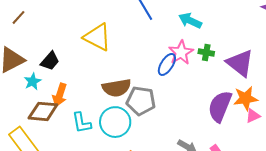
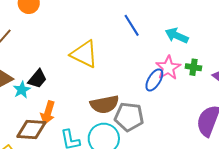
cyan star: (33, 81) -> (22, 90), moved

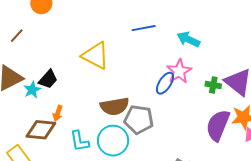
blue line: (132, 25) -> (144, 28), turned -70
green cross: (193, 67) -> (213, 85), moved
orange arrow: (48, 113) -> (58, 113), size x0.7

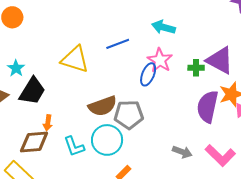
blue line: (144, 28) -> (118, 44), moved
black trapezoid: (48, 79) -> (32, 91), size x1.4
cyan star: (32, 90) -> (16, 68), moved

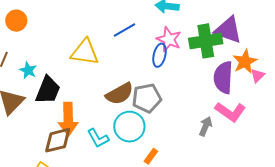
green cross: (196, 68) -> (206, 41), size x2.0
orange arrow: (48, 123) -> (68, 119), size x2.0
gray arrow: (182, 152) -> (206, 126), turned -78
pink L-shape: (220, 155) -> (230, 112), moved

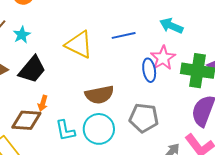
blue ellipse: (159, 55) -> (149, 70), turned -40
cyan star: (28, 70) -> (22, 35), moved
gray pentagon: (147, 98) -> (144, 118), moved
orange arrow: (68, 119) -> (43, 103), size x0.5

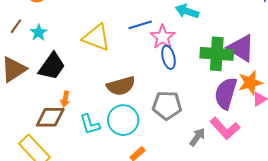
pink star: (163, 58) -> (163, 37), moved

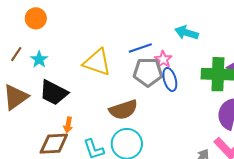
pink star: (163, 37) -> (163, 59), size x0.7
black trapezoid: (52, 66) -> (54, 93), turned 84
gray pentagon: (167, 105) -> (148, 72), moved

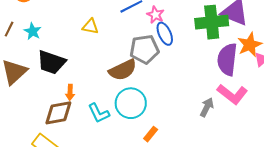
yellow triangle: (97, 62) -> (90, 26), size x0.6
gray pentagon: (148, 72) -> (144, 49), moved

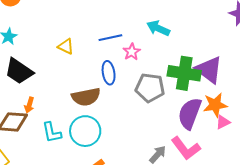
blue ellipse: (165, 34) -> (109, 73), moved
gray pentagon: (144, 49) -> (150, 88), moved

